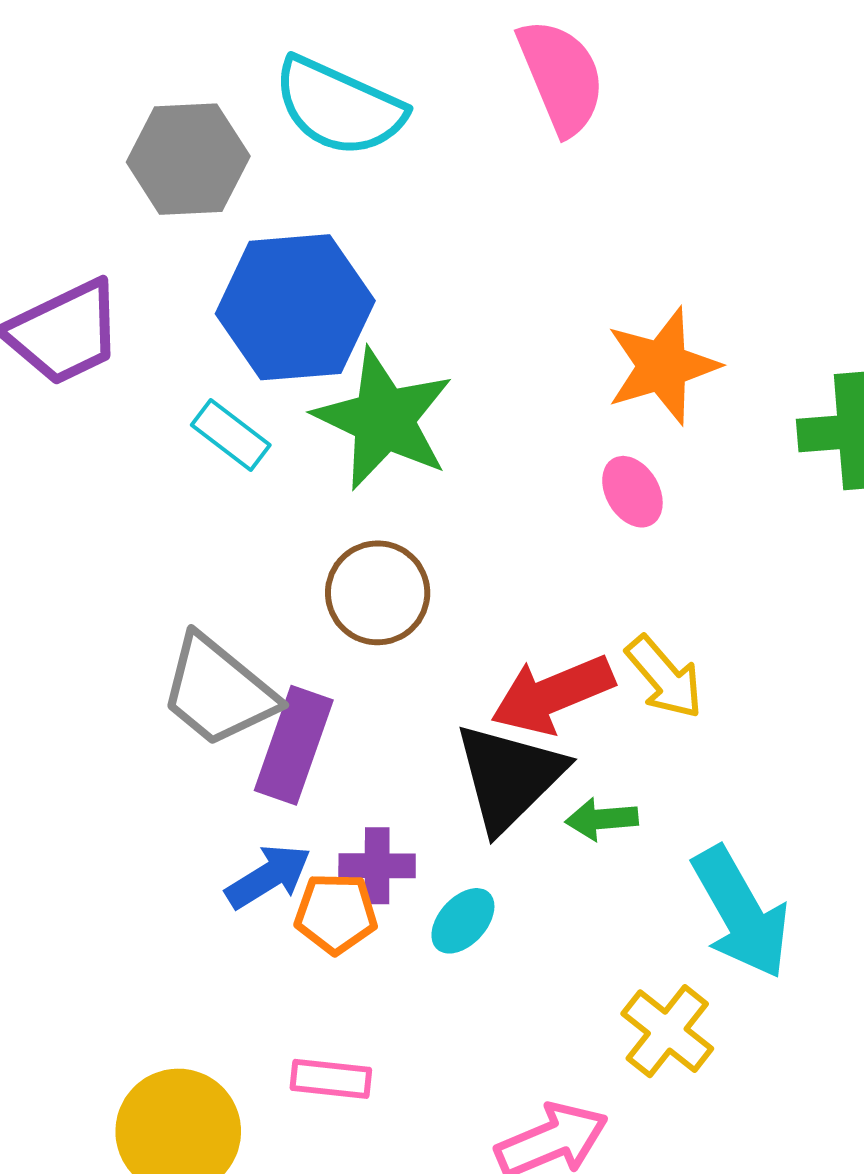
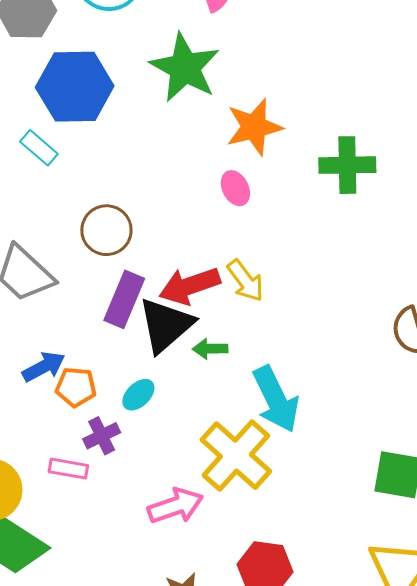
green star: (384, 419) -> (185, 68), moved
purple rectangle: (294, 745) -> (124, 299), moved
purple cross: (377, 866) -> (102, 436), moved, turned -30
yellow cross: (667, 1031) -> (236, 456), size x1.6

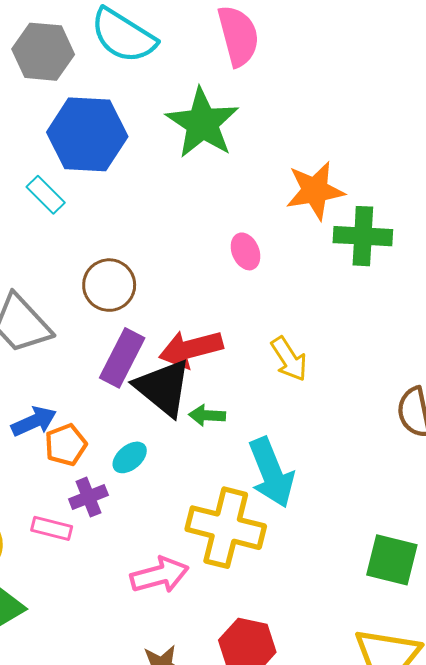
orange star: (254, 127) -> (315, 191), moved
yellow arrow: (245, 281) -> (289, 359), moved
black triangle: (166, 325) -> (163, 388), turned -44
orange pentagon: (76, 387) -> (66, 445), turned -30
yellow cross: (236, 456) -> (226, 528), turned -32

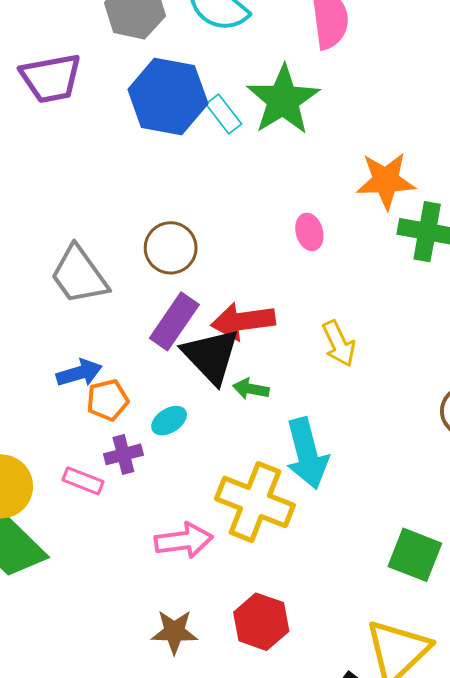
cyan rectangle: (46, 195) -> (224, 114), moved

